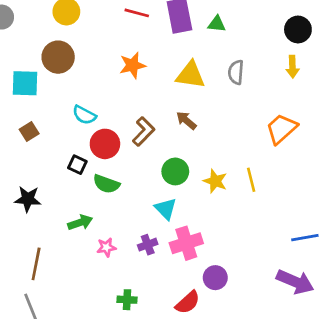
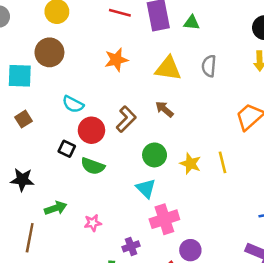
green arrow: (80, 222) -> (56, 208), moved
purple cross: (148, 245) -> (131, 246), moved

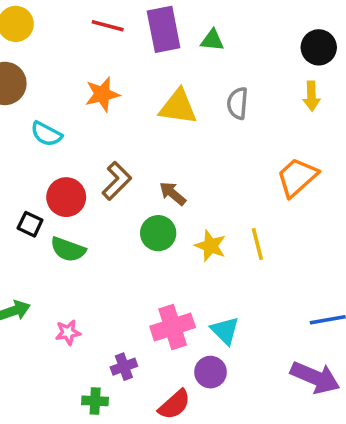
cyan semicircle: (73, 104) -> (46, 134), moved
brown arrow: (164, 109) -> (173, 193), moved
cyan triangle: (146, 188) -> (225, 331), moved

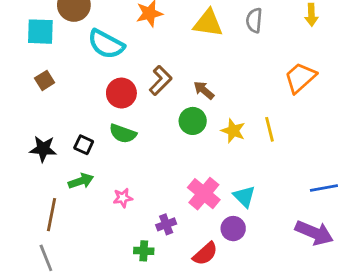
cyan semicircle: (46, 134) -> (106, 44), size x1.5
black square: (30, 224) -> (84, 145), moved
pink cross: (173, 327) -> (204, 194), turned -32

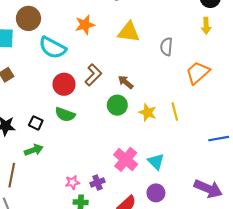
gray semicircle: (254, 20) -> (166, 47), moved
blue line: (324, 188) -> (219, 139), moved
pink star: (123, 198) -> (72, 182), moved
purple circle: (233, 229) -> (156, 193), moved

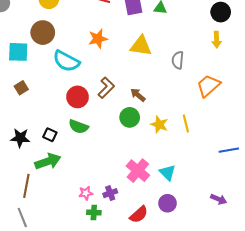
green arrow: (34, 150) -> (48, 161), size x1.4
purple arrow: (208, 189) -> (219, 199), size x0.6

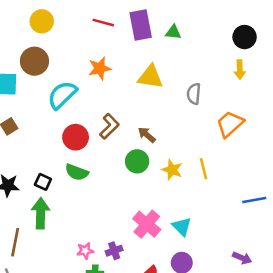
cyan semicircle: (66, 61) -> (62, 95), turned 108
green arrow: (48, 161) -> (41, 213), turned -70

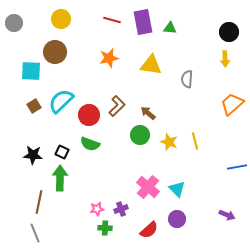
cyan semicircle: (62, 95) -> (61, 101), moved
orange trapezoid: (230, 124) -> (232, 104), moved

